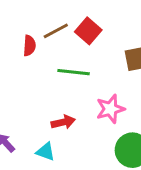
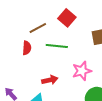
brown line: (56, 31) -> (38, 28), moved
red semicircle: (29, 46) -> (27, 48), moved

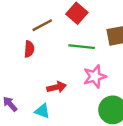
green line: (57, 46) -> (82, 47), moved

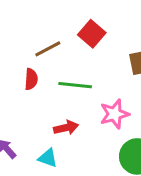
green line: (82, 47) -> (75, 85), moved

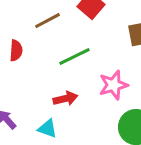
red semicircle: (31, 79) -> (16, 51), moved
green line: (75, 85) -> (74, 57), turned -32

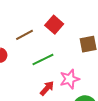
red arrow: (65, 99) -> (47, 88), moved, turned -35

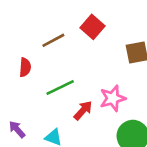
green line: (43, 59) -> (60, 88), moved

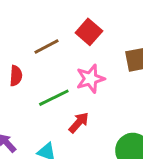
pink star: (113, 98) -> (90, 79), moved

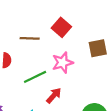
brown line: (47, 47) -> (30, 38), turned 30

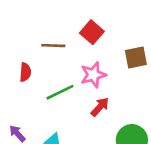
red arrow: (54, 96) -> (100, 107), moved

